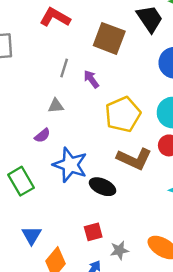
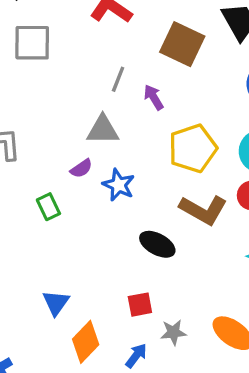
gray triangle: (56, 106) -> (103, 130), size x1.5
blue star: (70, 165) -> (119, 185), moved, size x0.7
green rectangle: (21, 181) -> (48, 207), moved, size x0.7

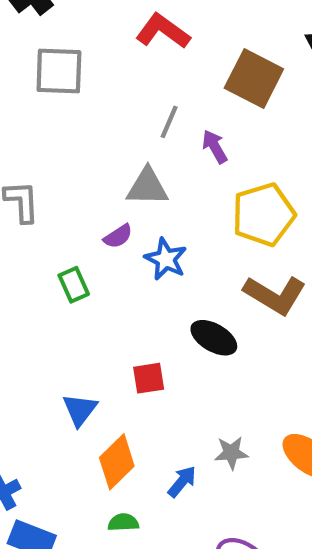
red square: (140, 305) -> (149, 378), moved

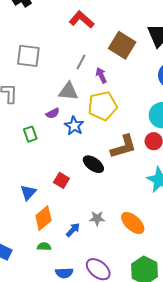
gray square: (59, 71) -> (28, 56), moved
yellow pentagon: (263, 215) -> (102, 106), moved
brown L-shape: (275, 295) -> (123, 147), turned -52
red square: (149, 378) -> (61, 180), turned 35

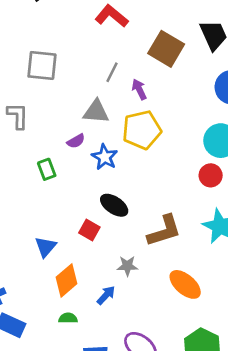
brown L-shape: (123, 147) -> (164, 231), moved
black ellipse: (93, 164) -> (114, 205), moved
gray star: (97, 218) -> (127, 266), moved

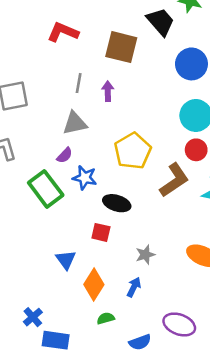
purple arrow: (139, 89) -> (108, 91), turned 42
yellow pentagon: (142, 130) -> (133, 151), moved
blue star: (105, 157) -> (85, 178), moved
green rectangle: (47, 169) -> (46, 189), size x1.8
brown L-shape: (164, 231) -> (174, 180), moved

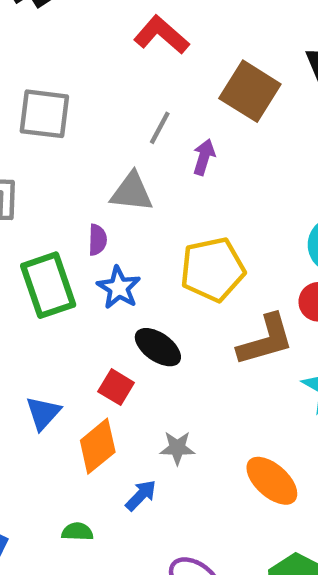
purple semicircle: (65, 155) -> (97, 240), turned -60
orange diamond: (94, 284) -> (98, 446), moved

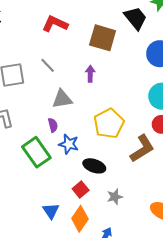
gray line: (160, 128) -> (48, 65), moved, turned -56
red square: (116, 387) -> (81, 189), turned 35
gray star: (177, 448) -> (115, 197), moved

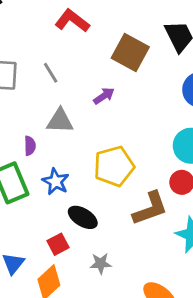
purple arrow: (90, 74) -> (104, 96), turned 42
purple semicircle: (53, 125) -> (30, 146), moved

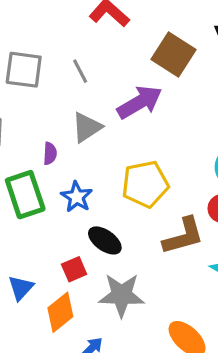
purple arrow: (104, 96) -> (140, 102), size x1.8
gray triangle: (60, 121) -> (87, 127), turned -40
gray star: (101, 263) -> (122, 295), size x1.8

